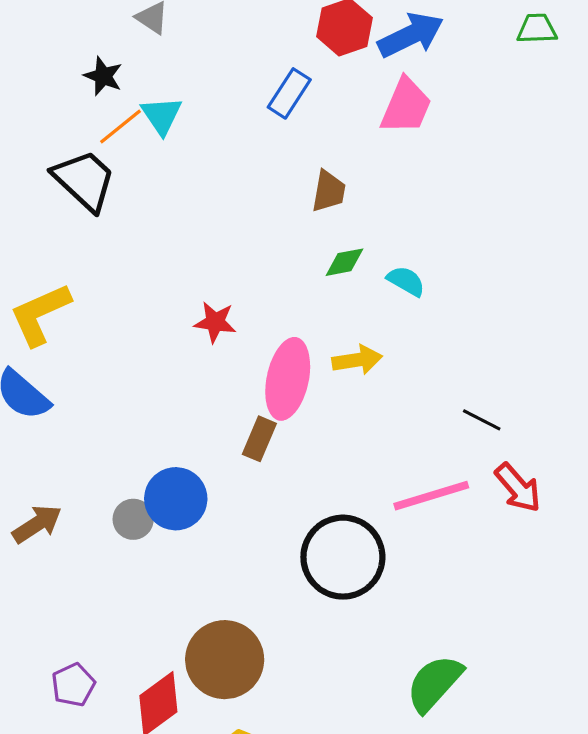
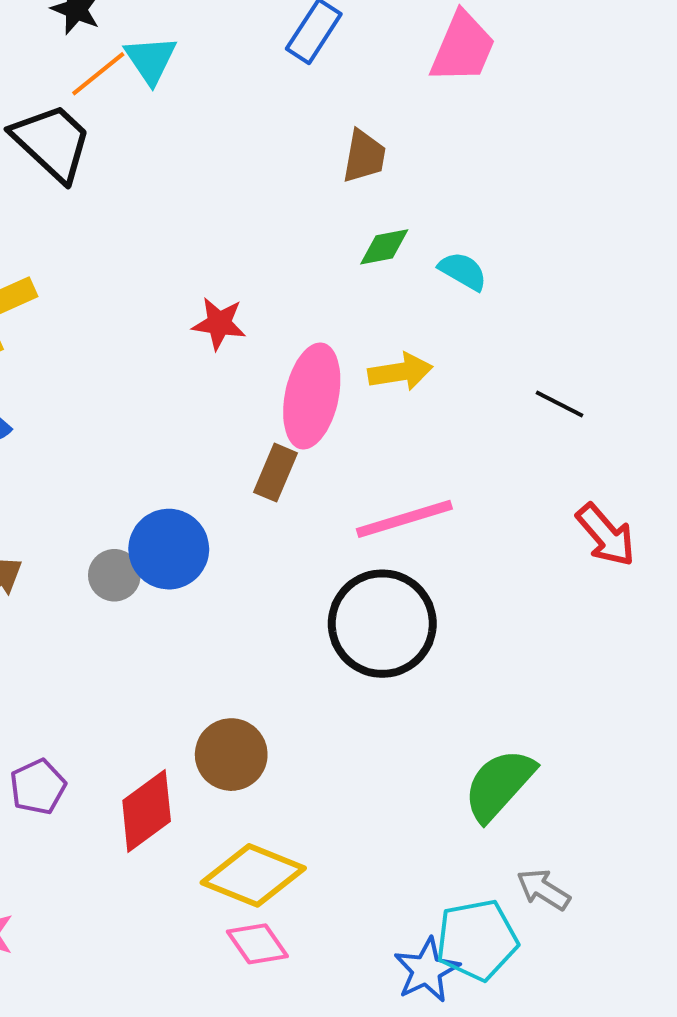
black line: (482, 420) -> (559, 404), moved
pink line: (431, 496) -> (404, 519), moved
brown circle: (225, 660) -> (231, 755), size x0.7

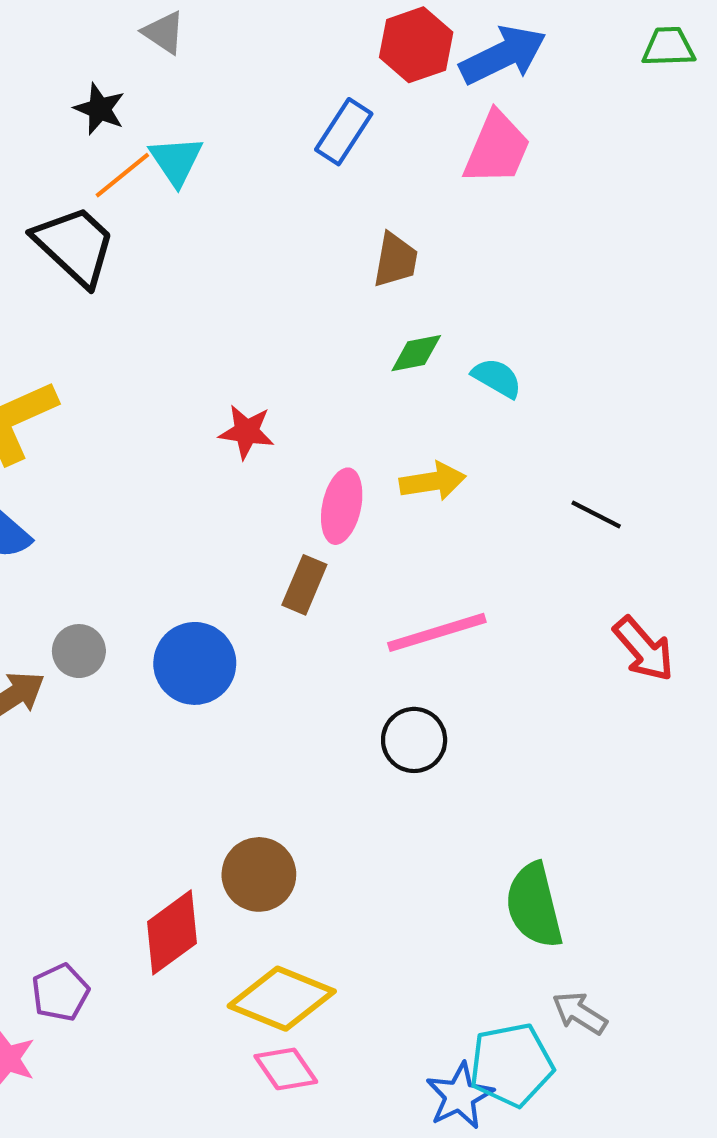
pink ellipse: (312, 396) -> (342, 506), size x0.7
gray circle: (114, 575) -> (79, 651), moved
black circle: (382, 624) -> (414, 740), size x0.6
green semicircle: (499, 785) -> (534, 906), turned -56
purple pentagon: (38, 787) -> (60, 992), moved

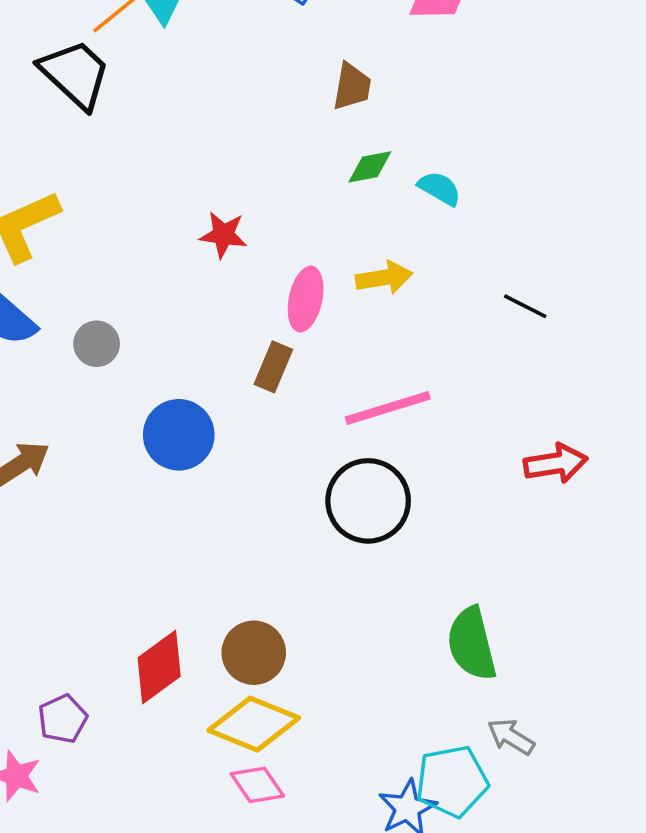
red arrow: (644, 649) -> (556, 463), moved, turned -58
gray circle: (79, 651) -> (97, 344), moved
black circle: (414, 740) -> (368, 501), size x1.5
brown circle: (259, 874) -> (254, 653), moved

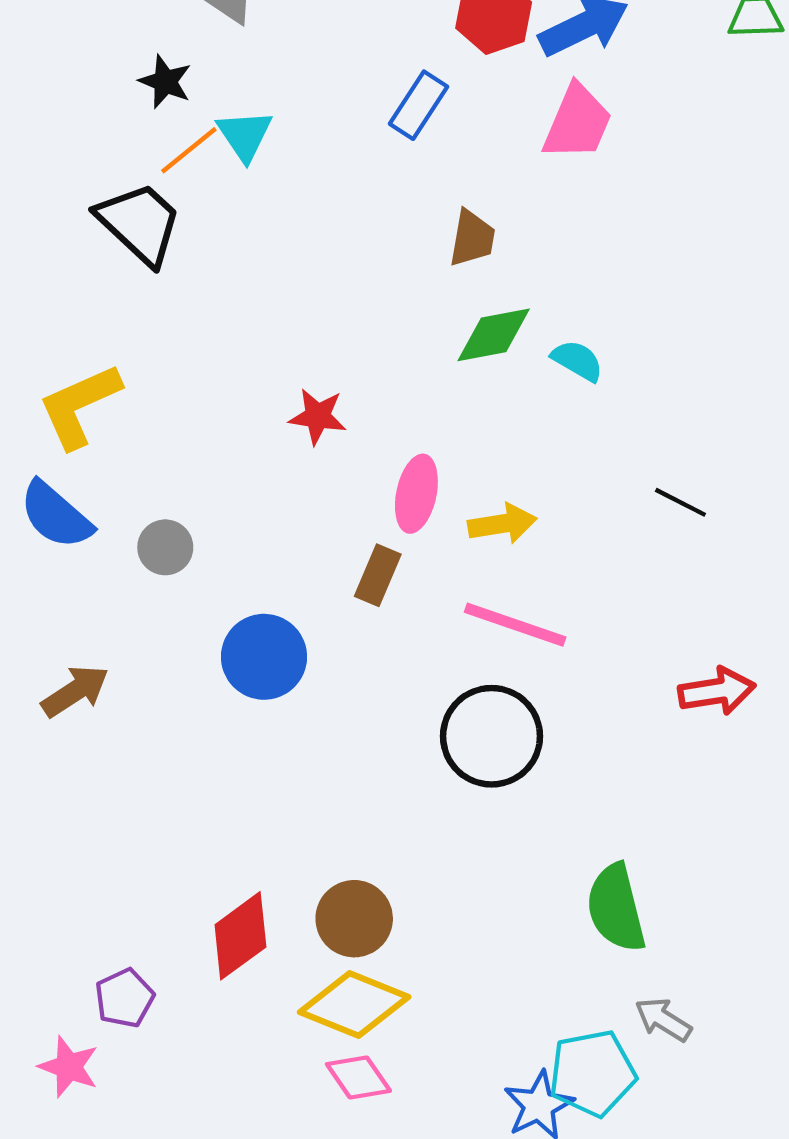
green diamond: (370, 167) -> (494, 335), size x1.4
yellow arrow: (384, 278) -> (502, 524), moved
pink line: (388, 408) -> (515, 625), turned 36

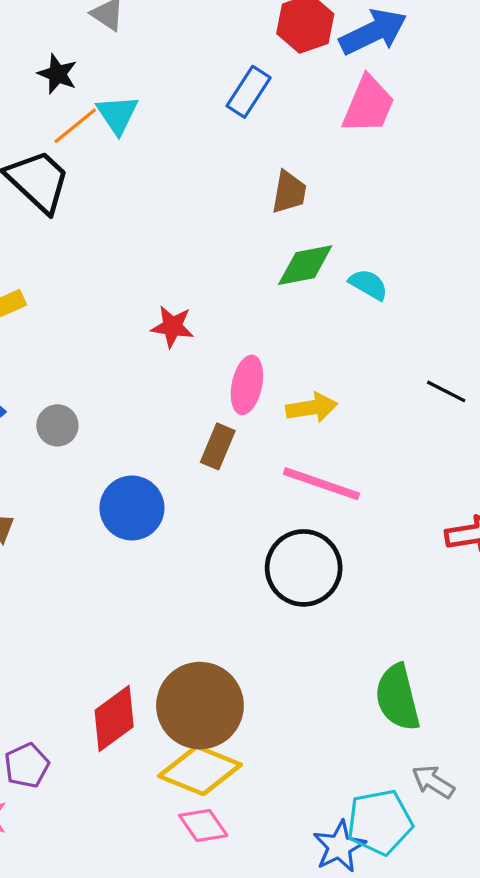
brown circle: (354, 919) -> (200, 706), size x1.5

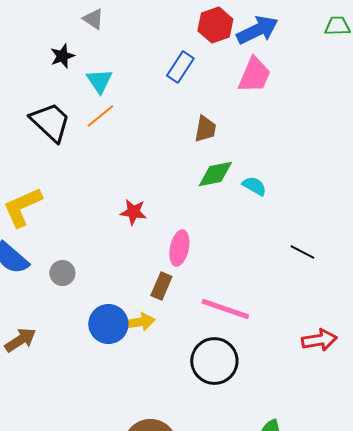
black star: (57, 74) -> (62, 56), turned 30
orange line: (75, 126) -> (100, 116), moved
yellow arrow: (312, 408) -> (139, 322), moved

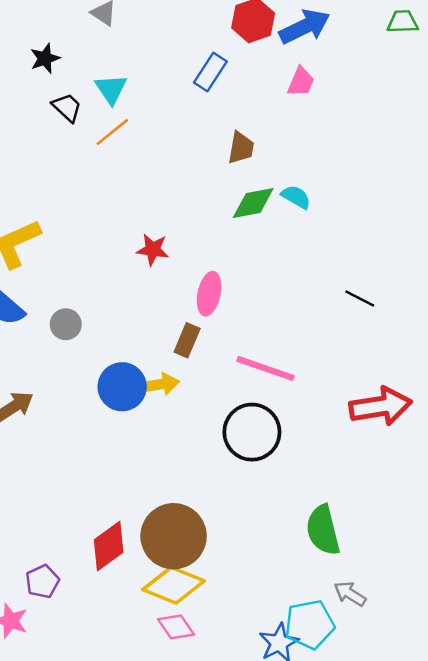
black star: (62, 56) -> (45, 58), moved
pink trapezoid: (254, 75) -> (301, 82), size x0.7
black trapezoid: (50, 122) -> (67, 107), moved, size x0.6
cyan semicircle: (254, 186) -> (296, 197), moved
red arrow: (319, 340) -> (381, 406), size x1.4

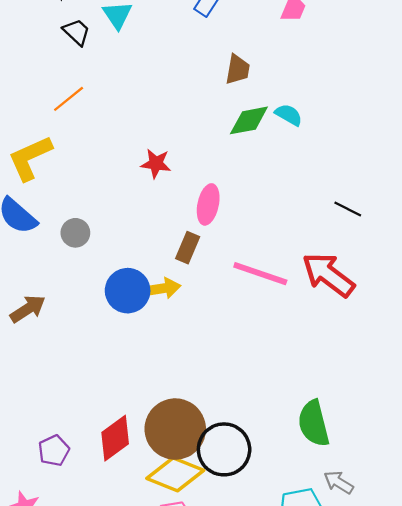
orange line: (112, 132) -> (69, 99), moved
red arrow: (381, 406) -> (328, 275), moved, turned -134
black circle: (252, 432) -> (224, 449), moved
purple pentagon: (42, 582) -> (54, 451), moved

